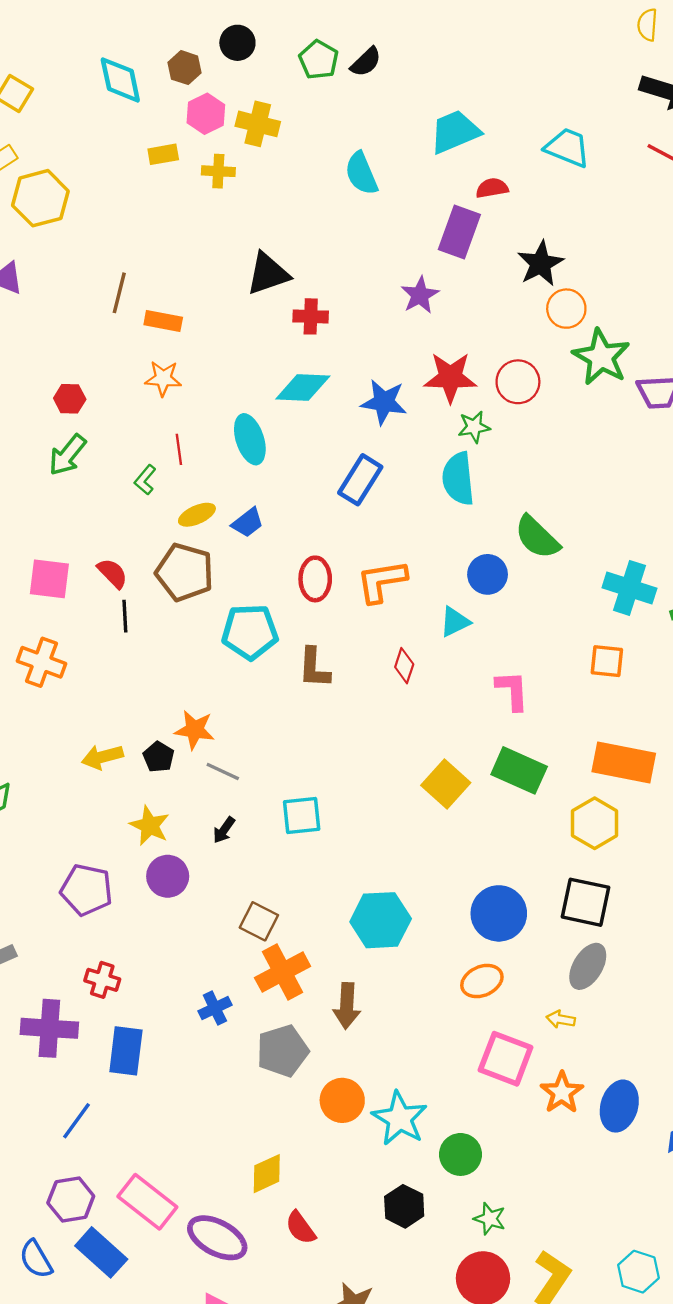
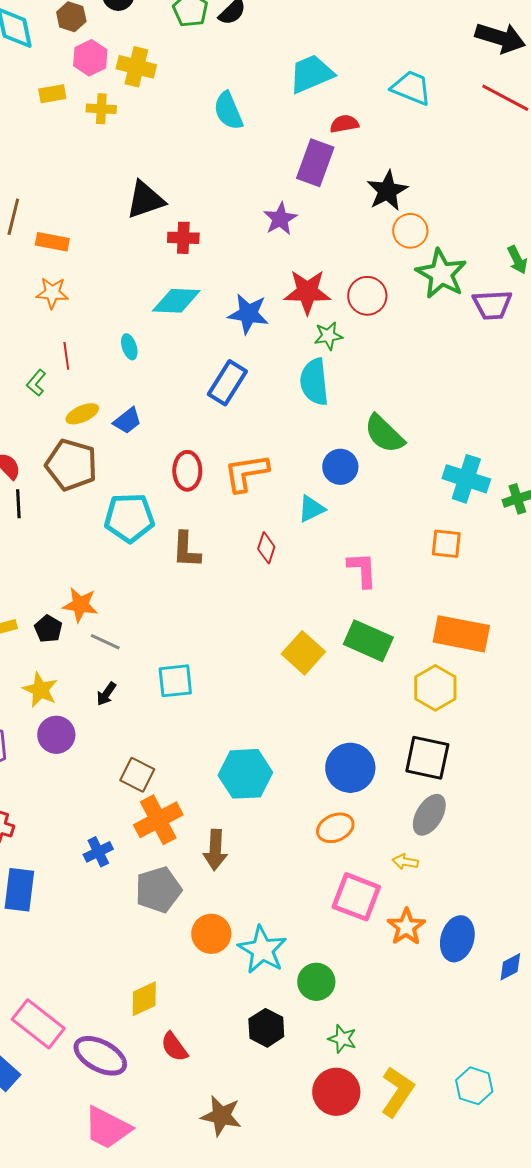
cyan ellipse: (250, 439) -> (129, 347), size x0.6

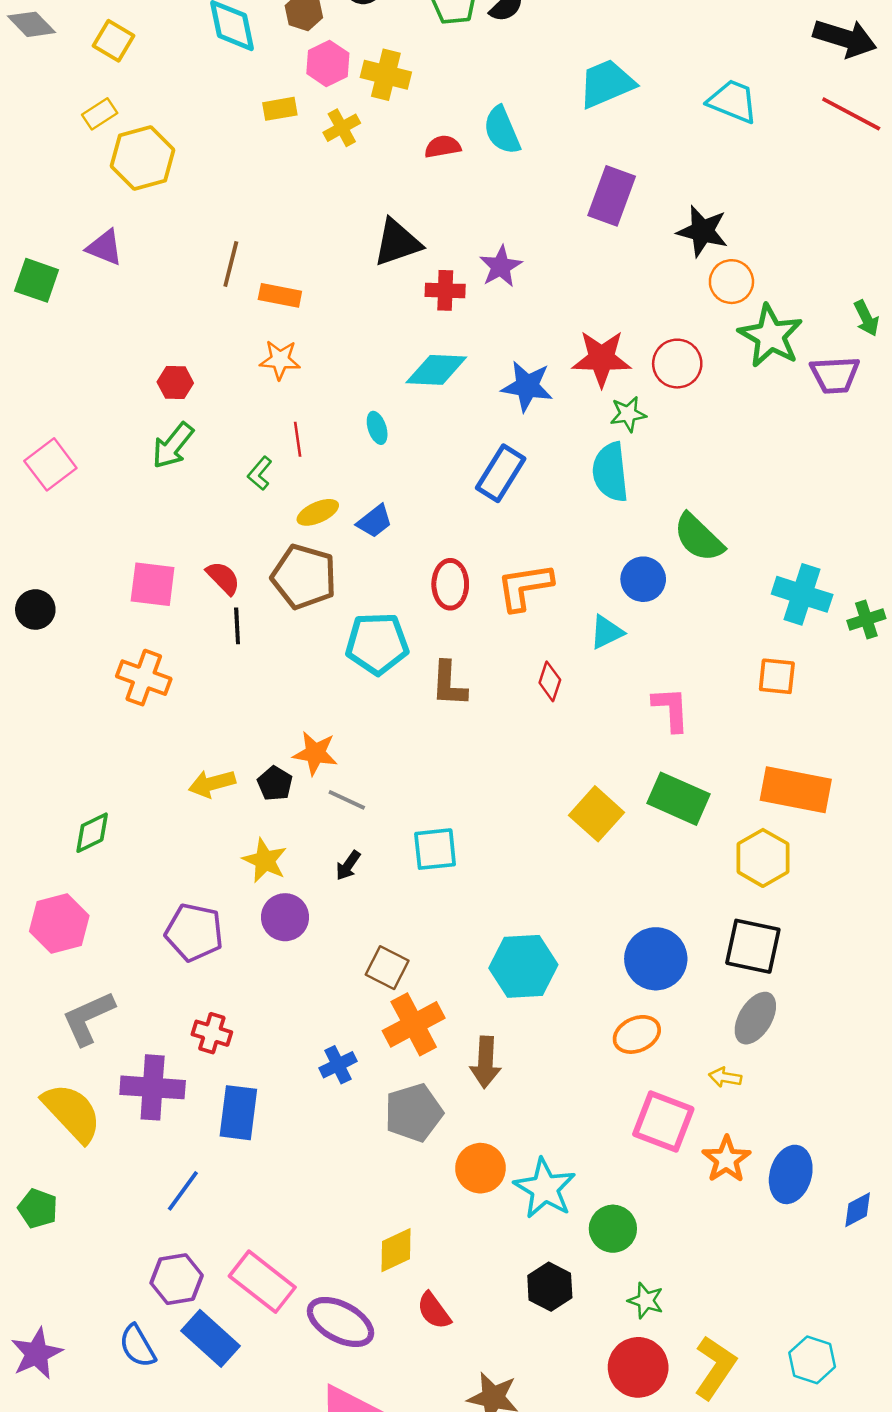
yellow cross: (101, 109) -> (342, 128), turned -32
red semicircle: (344, 124) -> (443, 147), moved
black star: (387, 191) -> (702, 231), turned -30
purple star: (280, 219) -> (501, 266), moved

